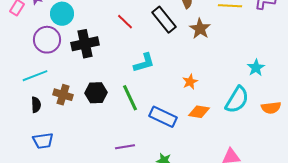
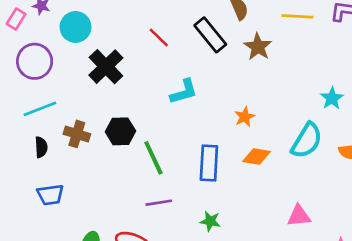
purple circle: (47, 40) -> (35, 61), moved
black cross: (85, 44) -> (106, 67), turned -32
green line: (130, 98) -> (153, 158), moved
blue rectangle: (163, 117) -> (209, 163), turned 68

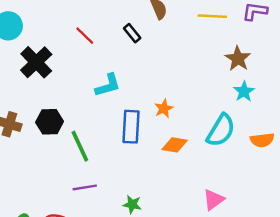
black rectangle: (210, 35) -> (132, 33), size x0.6
brown star: (258, 47) -> (238, 59), moved
blue rectangle: (209, 163) -> (131, 127), moved
pink triangle: (299, 216) -> (214, 200), turned -30

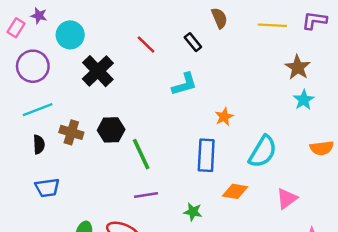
cyan L-shape: (108, 85) -> (184, 84), moved
blue rectangle: (131, 127) -> (206, 155), moved
cyan semicircle: (221, 130) -> (263, 152), moved
orange diamond: (175, 145) -> (235, 191), moved
pink triangle: (214, 200) -> (287, 199), moved

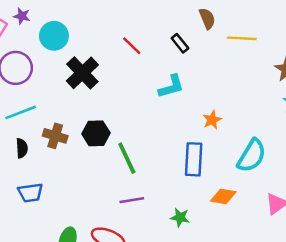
yellow line: (272, 25) -> (242, 38), moved

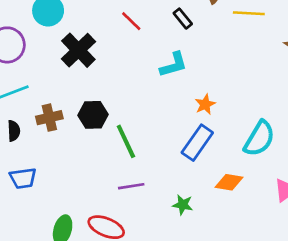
orange star: (212, 120) -> (205, 104), moved
brown cross: (55, 136) -> (49, 118), turned -30
blue rectangle: (194, 159) -> (197, 143), turned 32

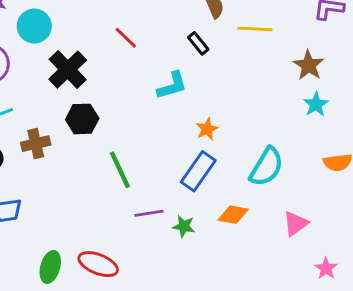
black rectangle: (183, 19) -> (198, 43), moved
black hexagon: (93, 115) -> (82, 119), moved
purple line: (131, 186) -> (149, 213), moved
green star: (183, 205) -> (184, 226), moved

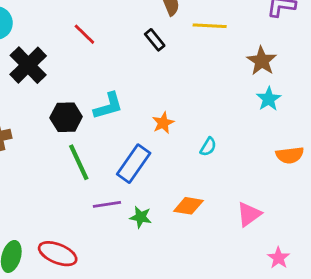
cyan L-shape: (172, 86) -> (108, 106), moved
black hexagon: (82, 119) -> (66, 117), moved
cyan semicircle: (267, 167) -> (208, 147), moved, size x0.5
blue rectangle: (198, 171) -> (134, 164), moved

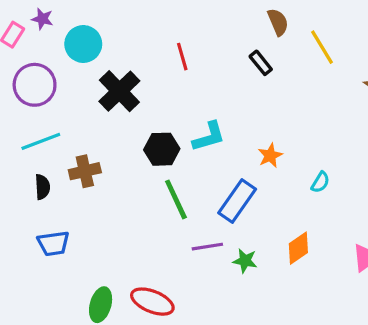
yellow line: (210, 26) -> (322, 47), turned 56
red line: (84, 34) -> (182, 57), turned 30
orange diamond: (188, 206) -> (298, 248), turned -44

